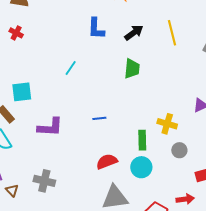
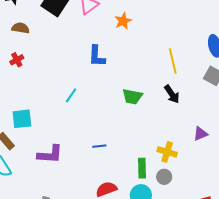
red cross: (16, 33) -> (17, 60), turned 32
black arrow: (134, 33) -> (172, 94), moved, turned 90
green trapezoid: (132, 69) -> (132, 97), turned 95
gray circle: (179, 150) -> (164, 177), moved

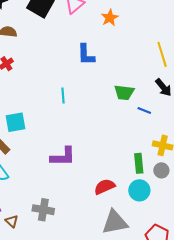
cyan line: (71, 95) -> (63, 96), turned -35
blue line: (99, 146) -> (144, 111), moved, turned 32
purple L-shape: (50, 154) -> (63, 157), moved

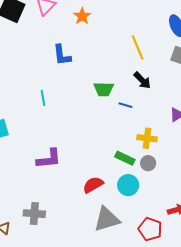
green rectangle: (139, 163) -> (125, 158), turned -54

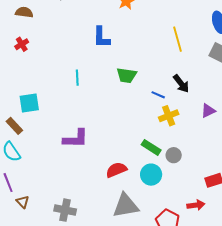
black arrow: (142, 80) -> (181, 84), moved
green trapezoid: (104, 89) -> (127, 75), moved
yellow cross: (147, 138) -> (169, 116), moved, turned -36
gray cross: (34, 214) -> (65, 210), moved

